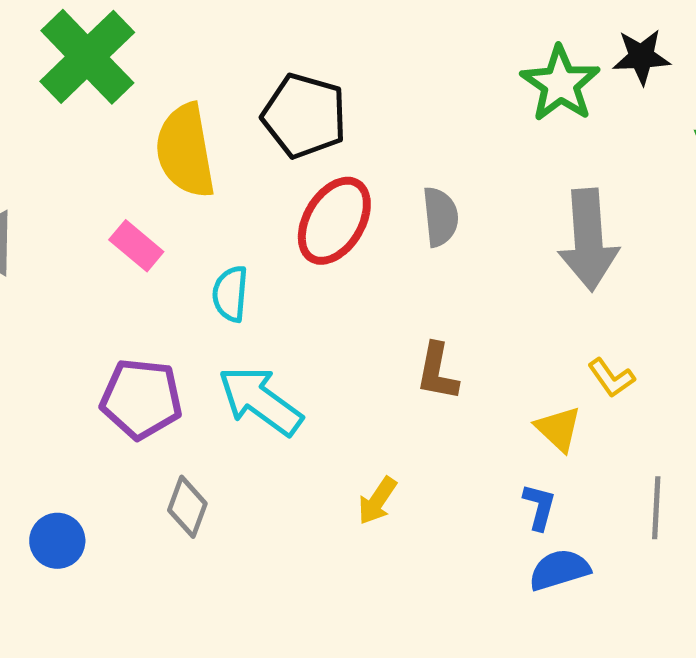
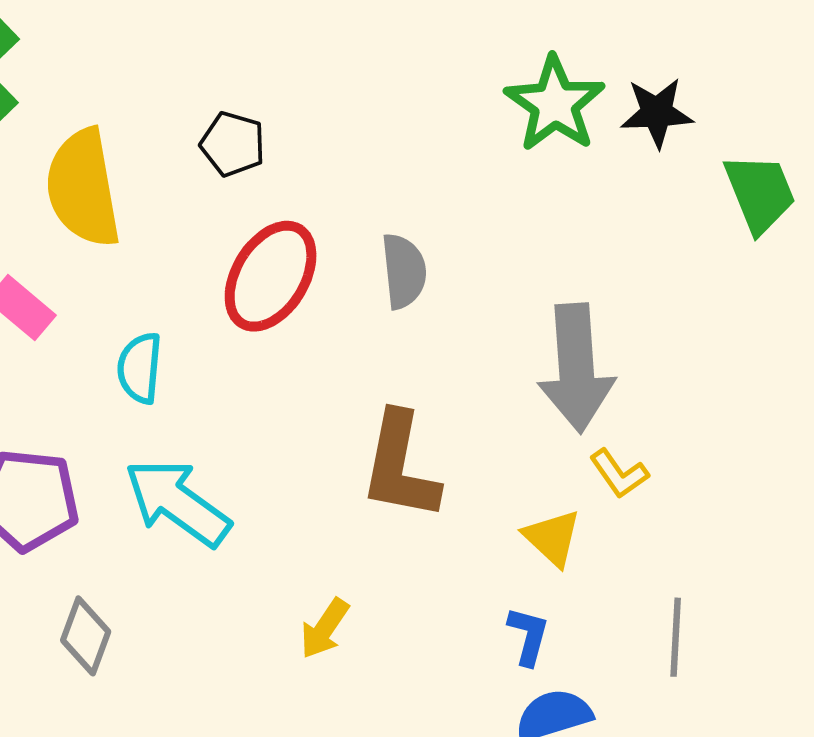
black star: (641, 57) -> (657, 113), moved
black pentagon: (304, 116) -> (233, 144), size x0.6
gray arrow: (588, 240) -> (576, 368), moved
brown L-shape: (437, 372) -> (400, 466), size x1.5

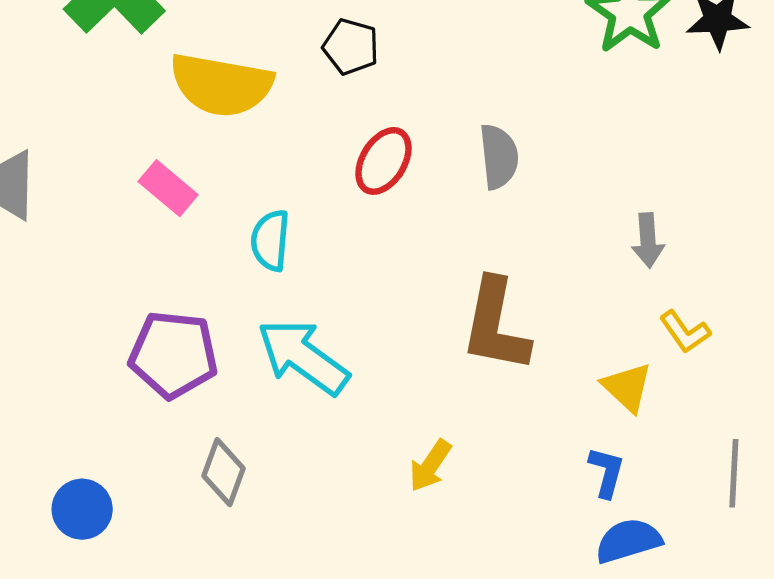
yellow semicircle: (83, 188) -> (221, 85), turned -70
red ellipse: (271, 276) -> (383, 161), size x0.7
gray arrow: (576, 368) -> (648, 240), size x0.5

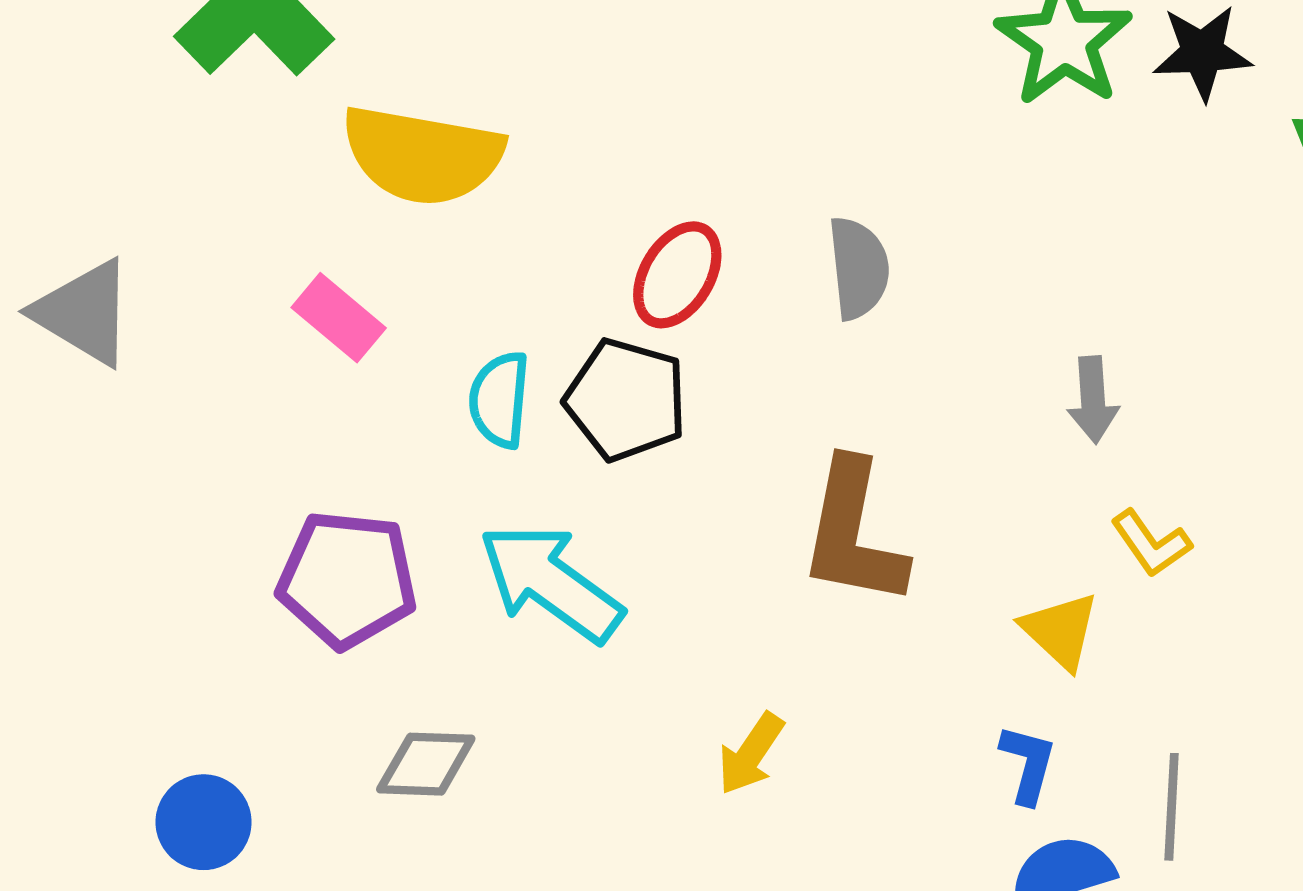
black pentagon: (351, 47) -> (626, 400), moved, size x1.4
gray diamond: (224, 472) -> (426, 764), turned 72
gray line: (734, 473) -> (1172, 807), moved

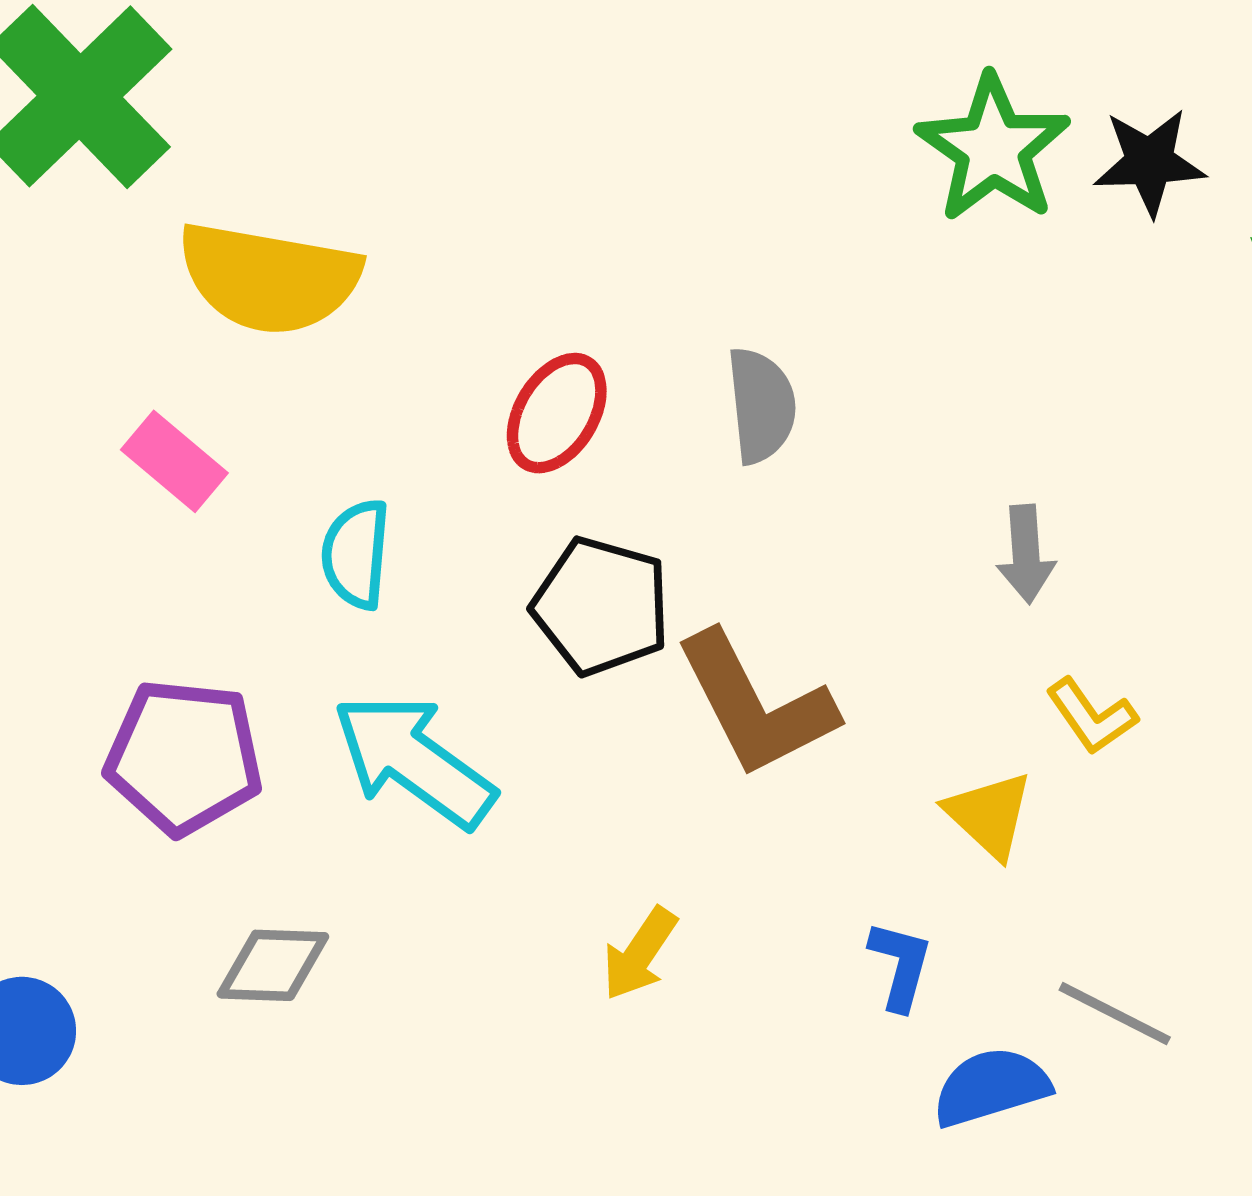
black pentagon: (626, 400) -> (601, 606), moved
brown L-shape: (853, 533) -> (756, 705), turned -38
blue L-shape: (1028, 764) -> (900, 965), moved
gray line: (1172, 807) -> (1115, 1014), turned -66

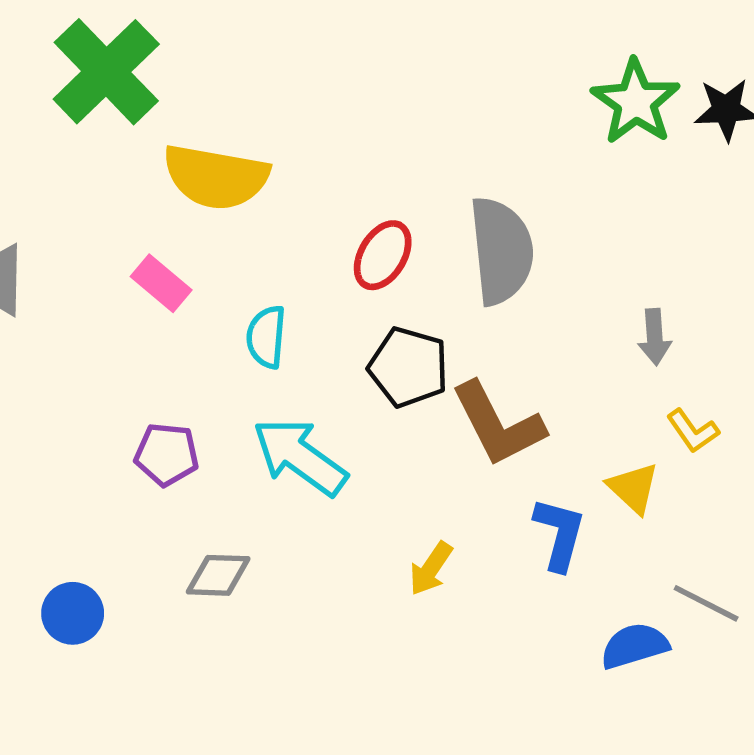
gray semicircle: (761, 405) -> (501, 251), size x1.6
purple pentagon: (184, 757) -> (167, 454), size x0.7
blue L-shape: (900, 965) -> (559, 534), moved, size x1.4

